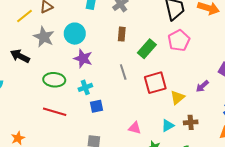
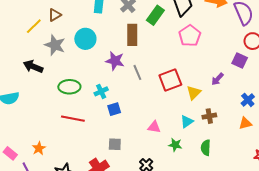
brown rectangle: (122, 34) -> (132, 35), size x1.5
green rectangle: (147, 49) -> (155, 15), moved
purple star: (83, 58) -> (115, 61), moved

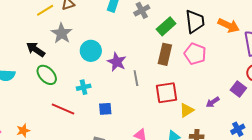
brown rectangle: (132, 35) -> (165, 54), moved
pink pentagon: (190, 36) -> (195, 54), turned -30
cyan circle: (85, 39) -> (91, 51), moved
green ellipse: (69, 87) -> (47, 75), moved, turned 35
cyan cross: (101, 91) -> (84, 87), moved

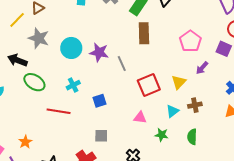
pink pentagon: (195, 54) -> (190, 41), moved, turned 30
red square: (166, 93) -> (149, 85), moved

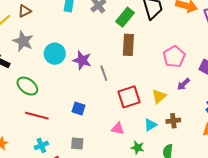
green ellipse: (34, 82) -> (27, 86), moved
cyan cross: (73, 85) -> (41, 145), moved
blue square: (99, 101) -> (79, 108), turned 32

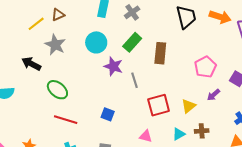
green rectangle: (125, 17) -> (132, 42), moved
cyan circle: (55, 54) -> (96, 42), moved

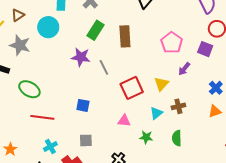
cyan circle: (96, 42) -> (48, 27), moved

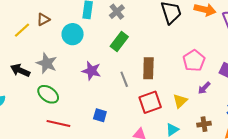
brown rectangle: (125, 36) -> (148, 68), moved
gray star: (20, 45) -> (47, 63), moved
purple star: (81, 57) -> (91, 71), moved
brown cross: (178, 106) -> (204, 124), moved

